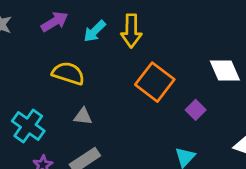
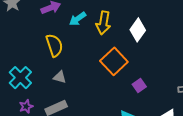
white diamond: (225, 70) -> (138, 30), moved, turned 50
yellow semicircle: (68, 73) -> (54, 45), turned 45

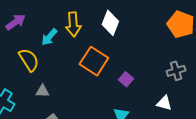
cyan arrow: (78, 19) -> (49, 37), moved

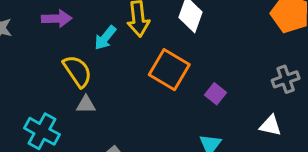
purple arrow: (16, 22) -> (57, 19), turned 36
gray triangle: (42, 91) -> (86, 104), moved

